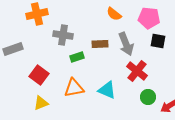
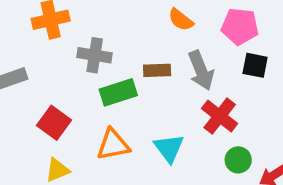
green rectangle: (77, 57) -> (118, 92), size x1.5
cyan triangle: (107, 90) -> (169, 148), turned 30

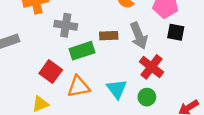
red square: (54, 123) -> (51, 72), moved
green circle: (238, 160) -> (147, 97), moved

